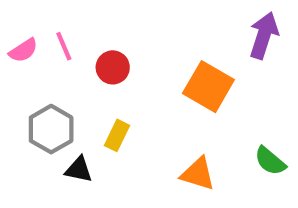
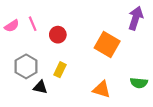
green semicircle: (270, 161) -> (139, 83), turned -35

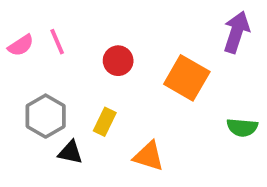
red circle: (58, 35) -> (118, 61), moved
green semicircle: (139, 83) -> (242, 127), moved
orange triangle: (102, 89) -> (149, 156), moved

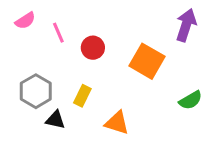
pink line: (57, 42) -> (58, 33), moved
pink semicircle: (21, 45) -> (25, 21), moved
green semicircle: (242, 127) -> (191, 100), turned -35

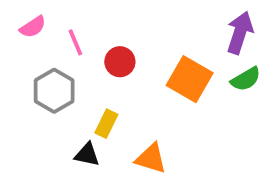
gray hexagon: (36, 91) -> (54, 91), moved
green semicircle: (191, 100) -> (246, 79), moved
black triangle: (55, 120) -> (87, 155), moved

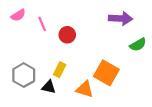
purple arrow: (240, 33) -> (121, 18), moved, turned 75
orange square: (190, 79) -> (106, 73), moved
gray hexagon: (54, 91) -> (24, 75), moved

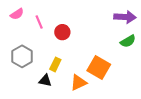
purple arrow: (121, 18) -> (125, 17), moved
gray hexagon: (24, 75) -> (22, 56), moved
orange triangle: (85, 89) -> (79, 83), turned -42

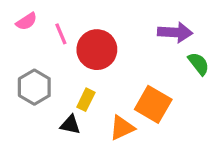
purple arrow: (125, 17) -> (175, 32), moved
red circle: (62, 32) -> (97, 50), size x1.6
green semicircle: (128, 41) -> (199, 64), turned -98

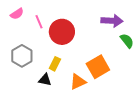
orange square: (153, 104) -> (98, 67), turned 30

